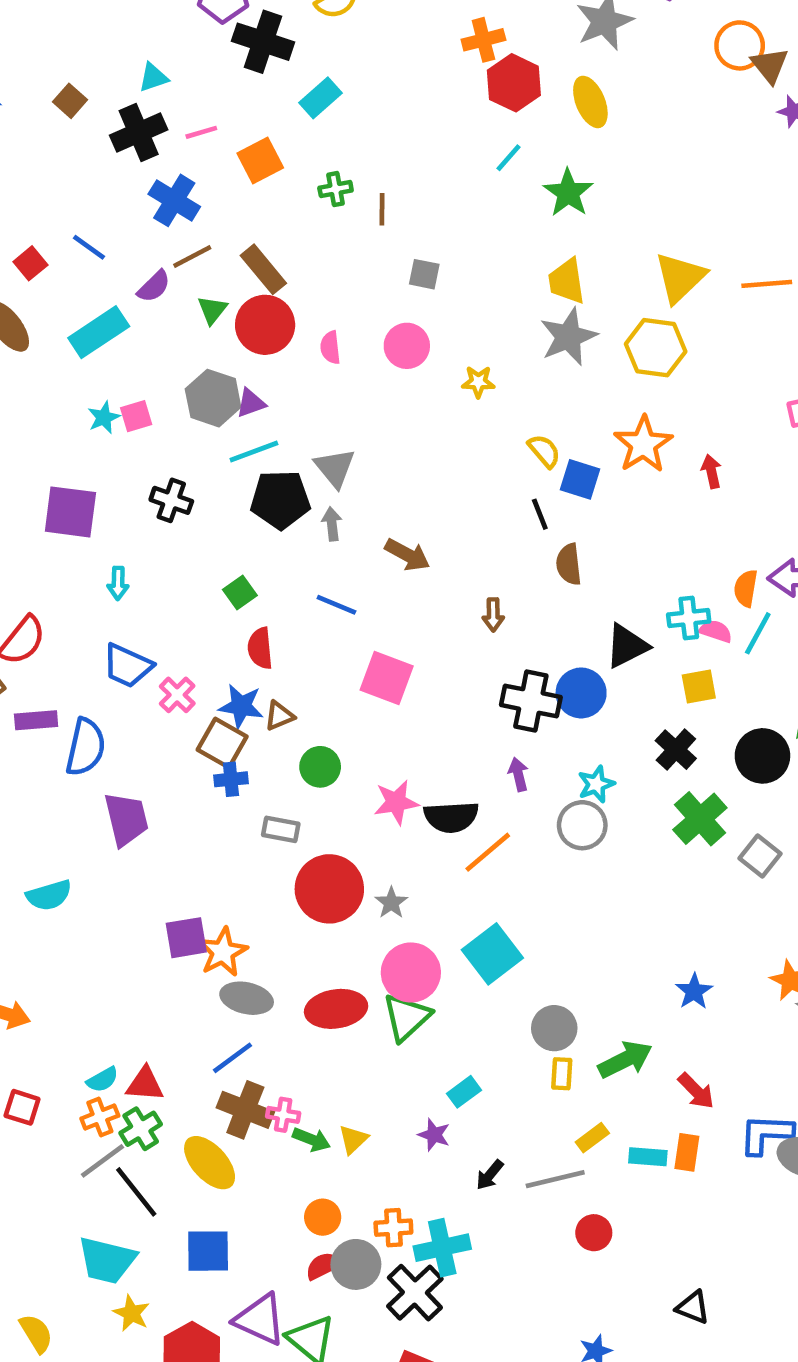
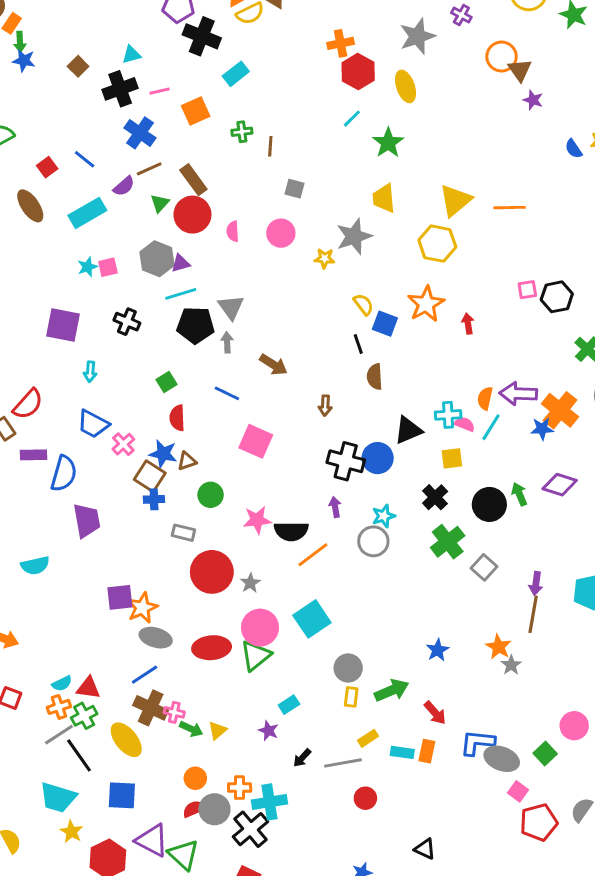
gray star: (568, 337) -> (354, 236), moved

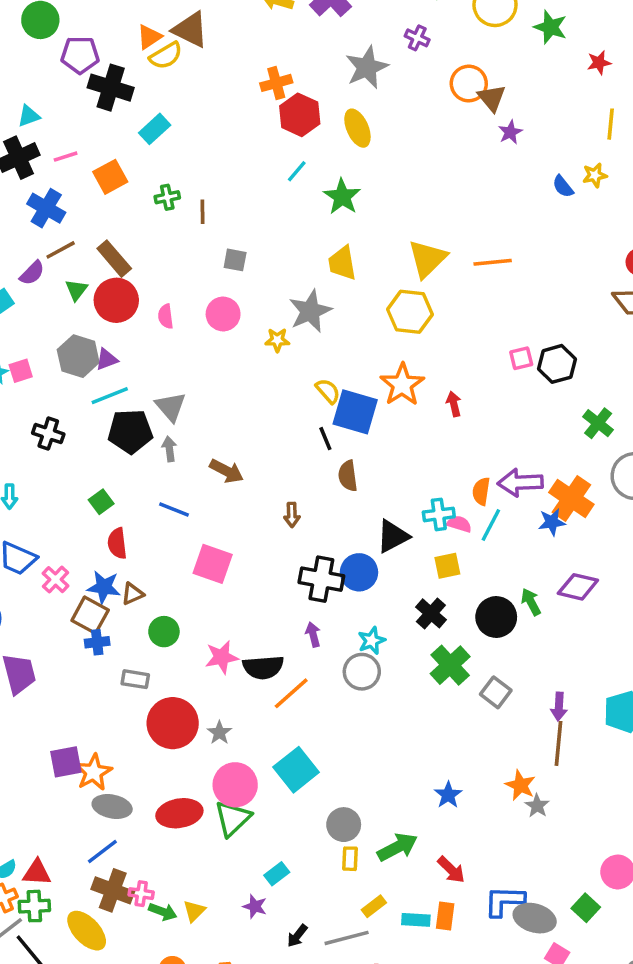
purple star: (533, 100) -> (510, 132), turned 30
blue square: (385, 324) -> (355, 412), size x1.5
green cross: (84, 716) -> (34, 906), turned 30

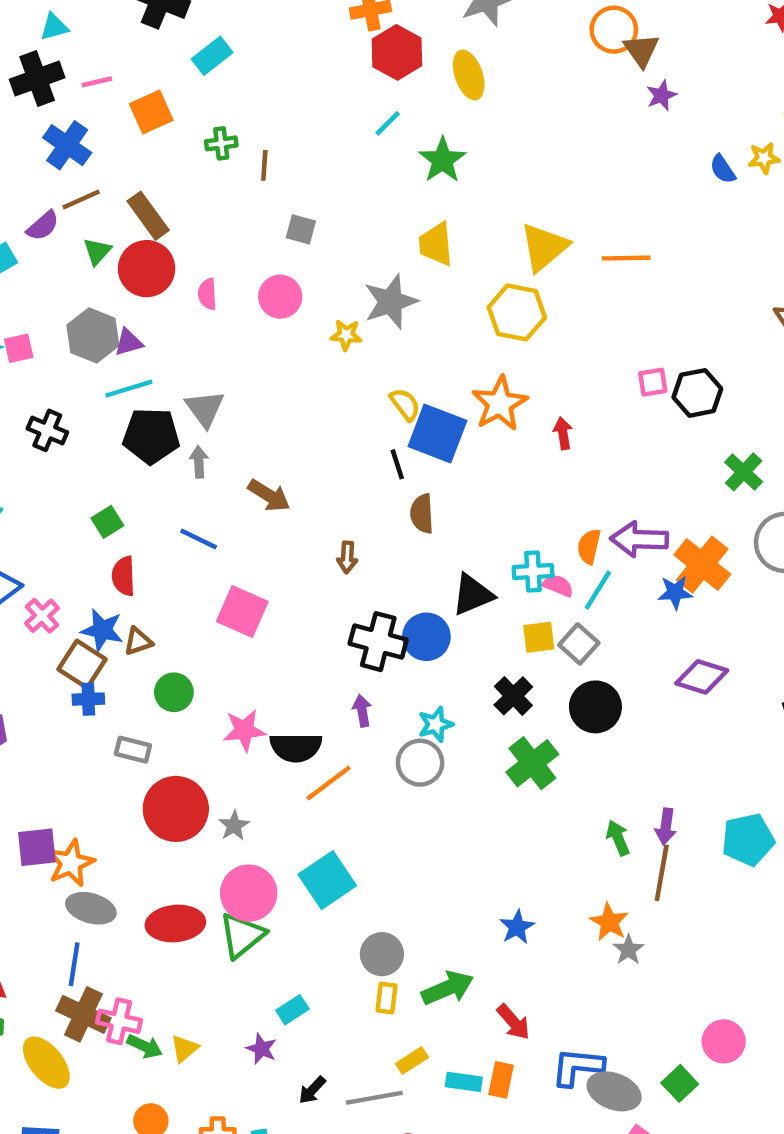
green arrow: (531, 602) -> (618, 838), moved
gray square: (496, 692) -> (579, 644), moved
blue line: (102, 852) -> (74, 964), turned -48
pink cross: (141, 894) -> (119, 1021), size x1.4

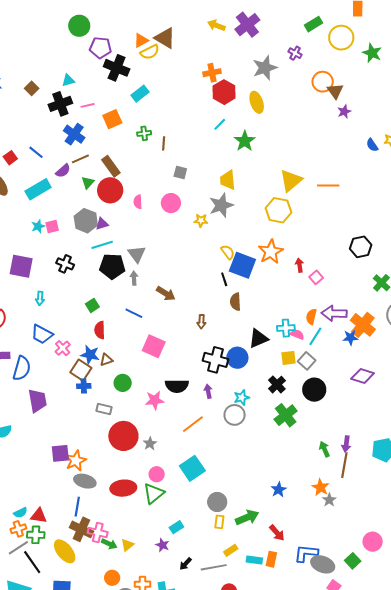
yellow trapezoid: (436, 244) -> (228, 180), moved
pink square: (653, 382) -> (316, 277), moved, turned -32
black semicircle: (296, 747) -> (177, 386), moved
pink circle: (249, 893) -> (157, 474), size x0.6

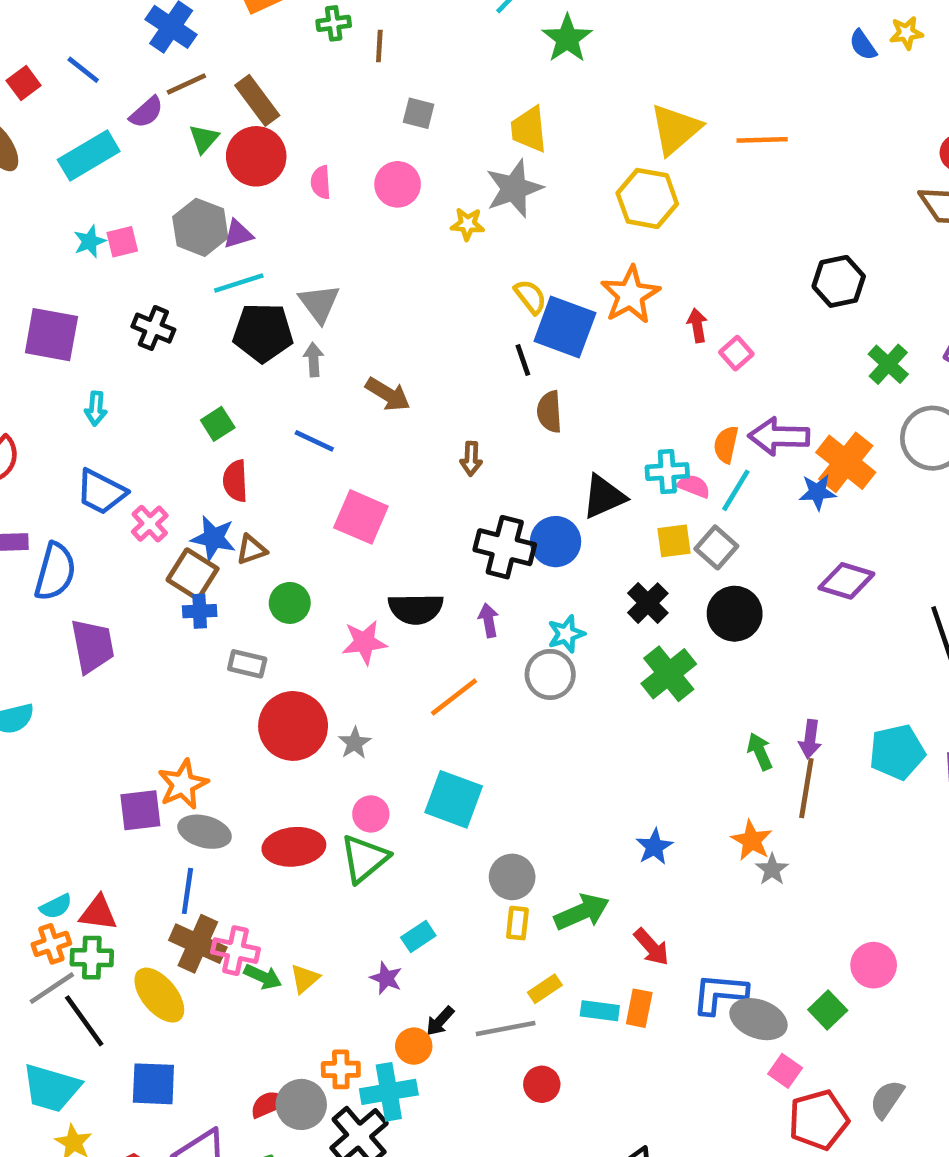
purple square: (60, 453) -> (140, 810), moved
cyan square: (192, 468) -> (454, 799), turned -35
orange circle: (112, 578) -> (414, 1046), moved

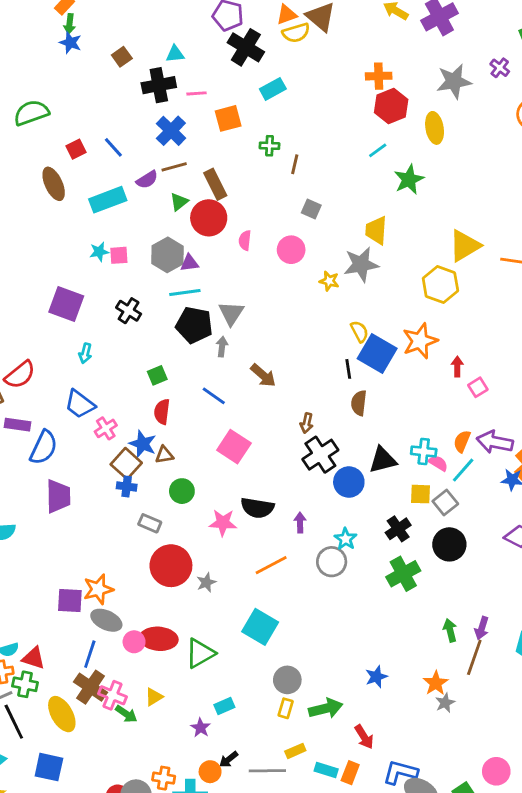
black cross: (505, 547) -> (320, 455), moved, turned 32
cyan star: (566, 634) -> (346, 539), turned -30
pink circle: (371, 814) -> (134, 642), moved
yellow triangle: (305, 979) -> (154, 697), moved

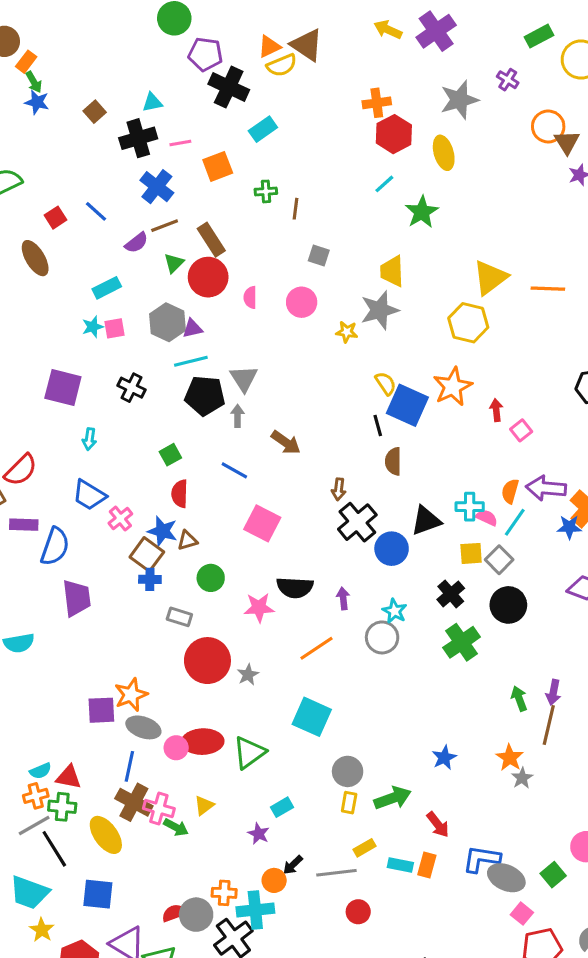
green arrow: (70, 24) -> (34, 82), turned -30
cyan rectangle: (108, 200) -> (107, 288), moved, size x0.7

